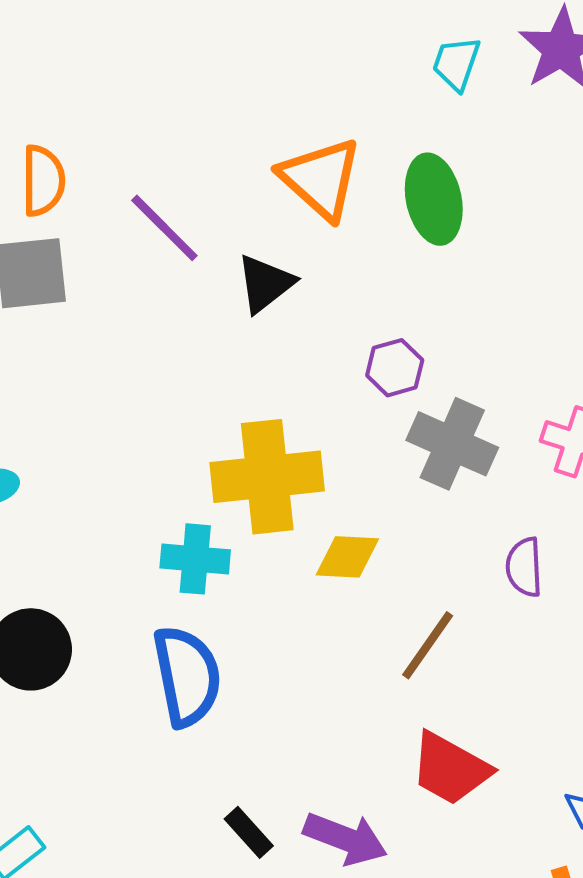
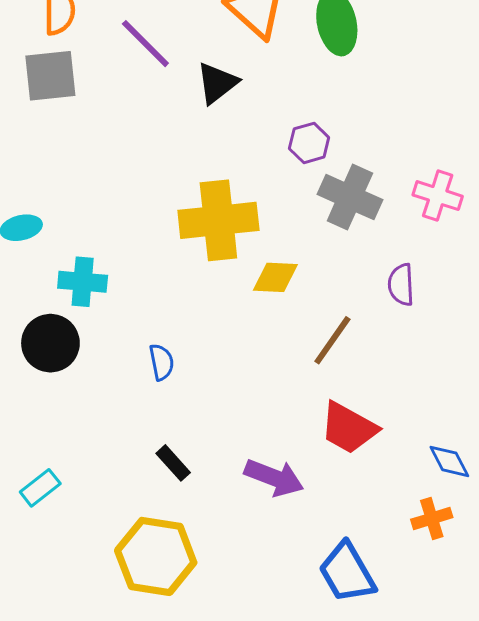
cyan cross: (195, 559) -> (83, 282), moved
blue semicircle: (187, 676) -> (161, 362), size x0.5
black rectangle: (249, 832) -> (173, 463), moved

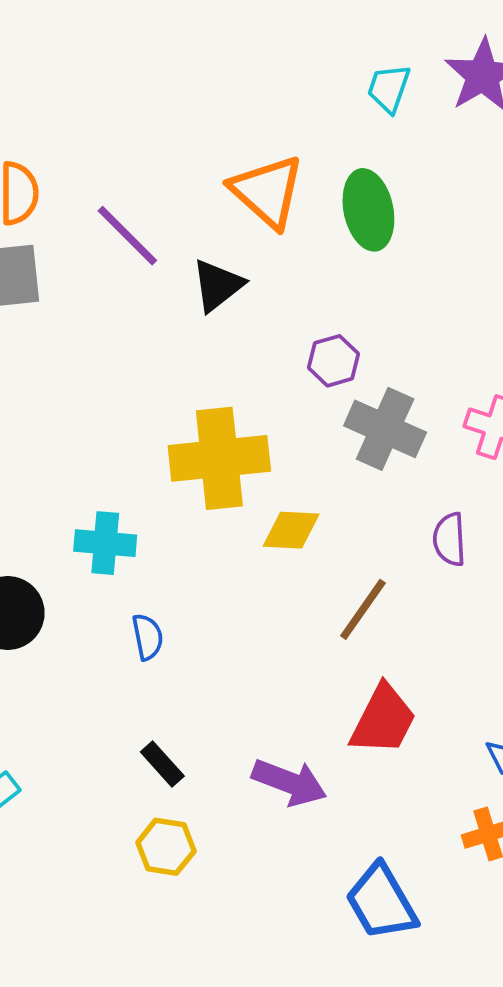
cyan cross: (83, 282) -> (105, 543), moved
red trapezoid: (349, 428) -> (383, 720), turned -92
yellow hexagon: (156, 556) -> (166, 847), moved, size x0.6

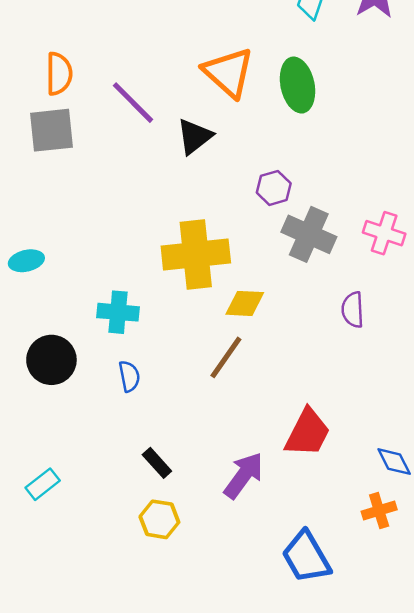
brown line: (363, 609) -> (226, 357), moved
blue semicircle: (148, 637) -> (129, 376), moved
purple arrow: (289, 782) -> (244, 475), turned -75

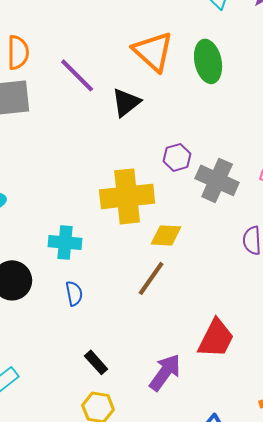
purple hexagon: (274, 188) -> (177, 157), moved

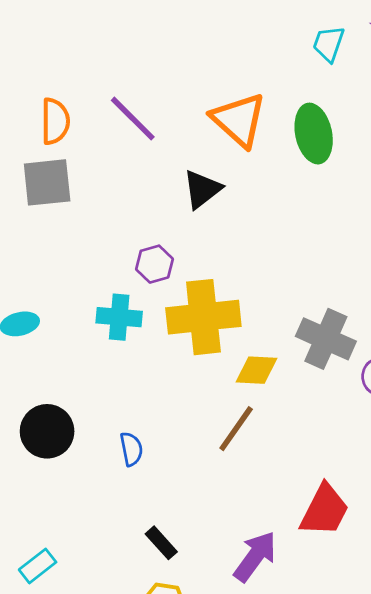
purple line: (77, 75) -> (133, 119), moved
purple hexagon: (177, 157) -> (154, 264), moved
gray cross: (217, 180) -> (326, 339), moved
cyan cross: (65, 242) -> (119, 317), moved

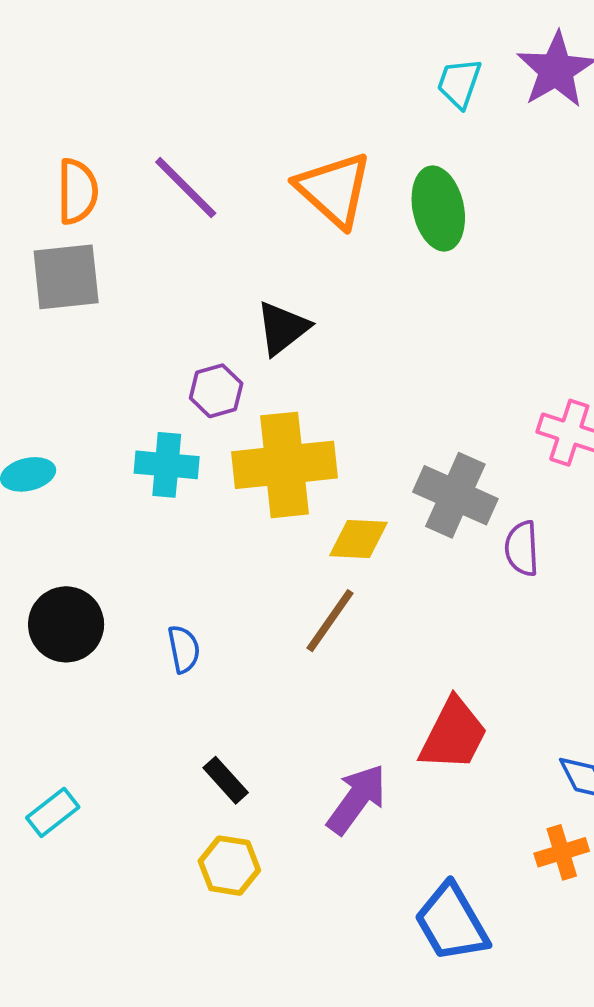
black triangle: (202, 189) -> (283, 328), moved

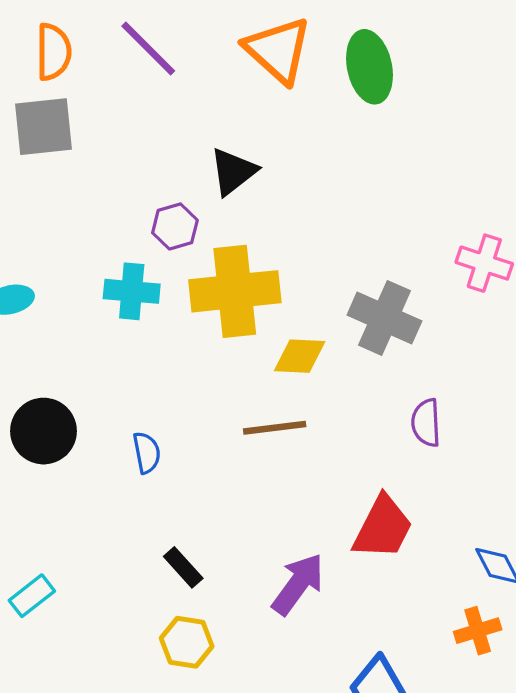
purple semicircle: (522, 548) -> (426, 423), moved
brown line: (330, 621) -> (275, 428), turned 48

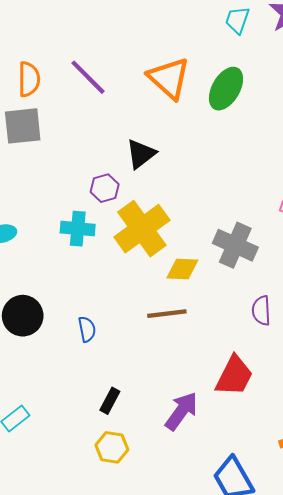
green ellipse: (370, 67) -> (226, 89), turned 42
yellow cross: (235, 291) -> (142, 229), turned -30
black rectangle: (183, 567) -> (110, 401), turned 70

